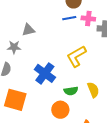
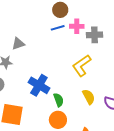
yellow L-shape: (76, 56) -> (82, 66), moved
green semicircle: (71, 91) -> (59, 100), moved, turned -96

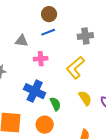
pink cross: (77, 26) -> (41, 59), moved
gray triangle: (18, 44) -> (22, 41), moved, turned 32
orange circle: (58, 120) -> (45, 125), moved

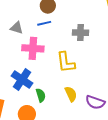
pink cross: (41, 59) -> (33, 48), size x1.5
yellow L-shape: (75, 68) -> (66, 62), turned -65

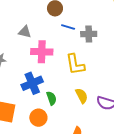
blue line: (44, 23) -> (68, 27), moved, turned 32
blue cross: (22, 80) -> (32, 83), turned 35

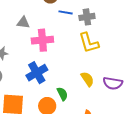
yellow L-shape: (75, 64) -> (89, 43), moved
green semicircle: (51, 98) -> (62, 94), moved

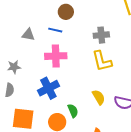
blue line: (66, 12) -> (55, 30), moved
gray triangle: (23, 23) -> (28, 35), moved

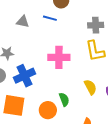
pink cross: (56, 56) -> (59, 57), moved
blue cross: (48, 88) -> (25, 76), moved

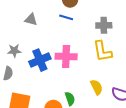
blue line: (50, 18) -> (66, 17), moved
blue cross: (25, 76) -> (40, 60), moved

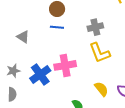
gray triangle: (31, 20) -> (23, 37), turned 32

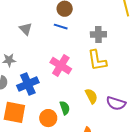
pink cross: (65, 65) -> (61, 66), turned 30
blue cross: (40, 75) -> (28, 84), moved

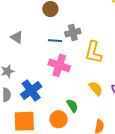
blue line: (61, 27) -> (55, 41), moved
gray cross: (98, 34) -> (73, 33), moved
yellow L-shape: (97, 60) -> (93, 52), turned 35

